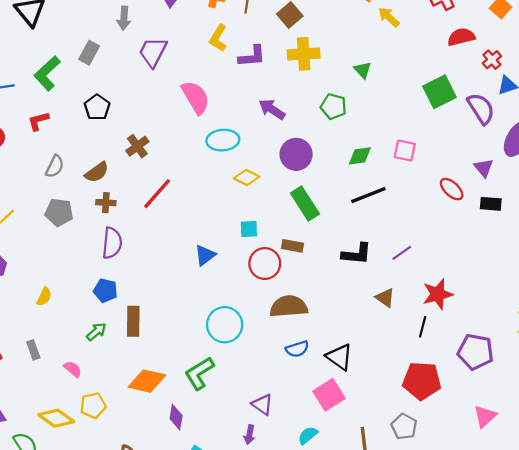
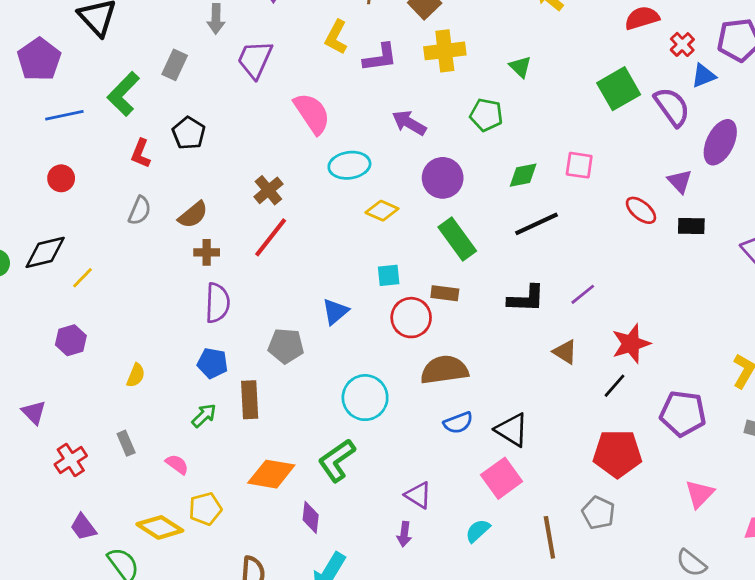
red L-shape: (38, 121) -> (141, 153), moved, turned -50
brown cross: (137, 146) -> (268, 190), moved
gray pentagon: (59, 212) -> (286, 346), moved
black line: (423, 327) -> (615, 386), turned 30

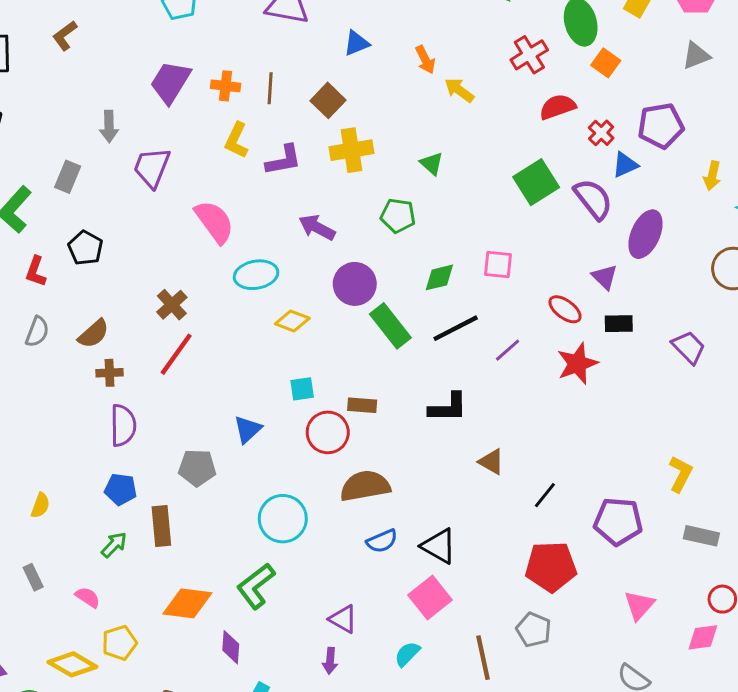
green rectangle: (457, 239) -> (390, 326), moved
purple line: (583, 294) -> (508, 350), moved
red star: (631, 344) -> (577, 364), moved

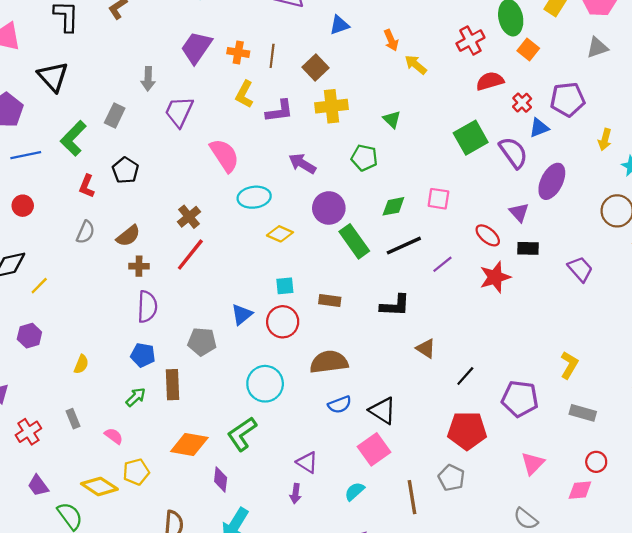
red circle: (328, 432) -> (283, 322), moved

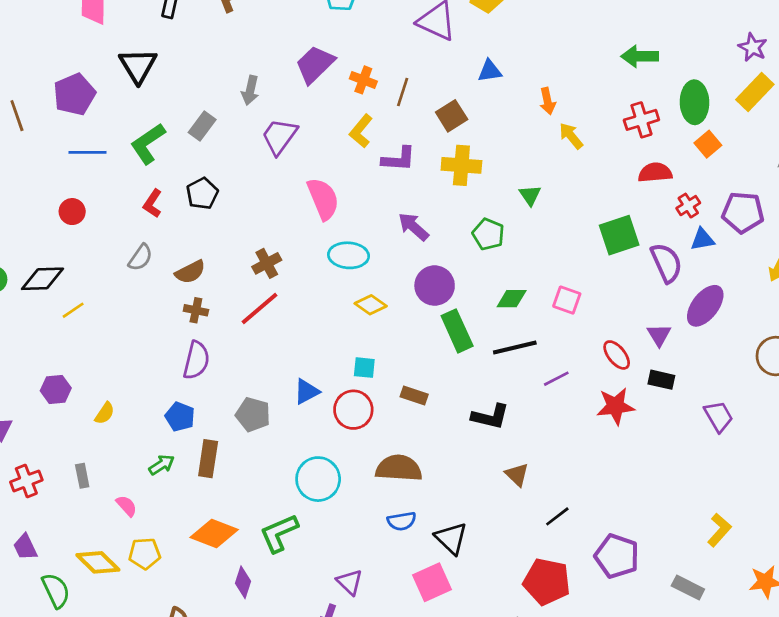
purple hexagon: (29, 336) -> (56, 389), moved
yellow L-shape: (569, 365) -> (719, 530), moved

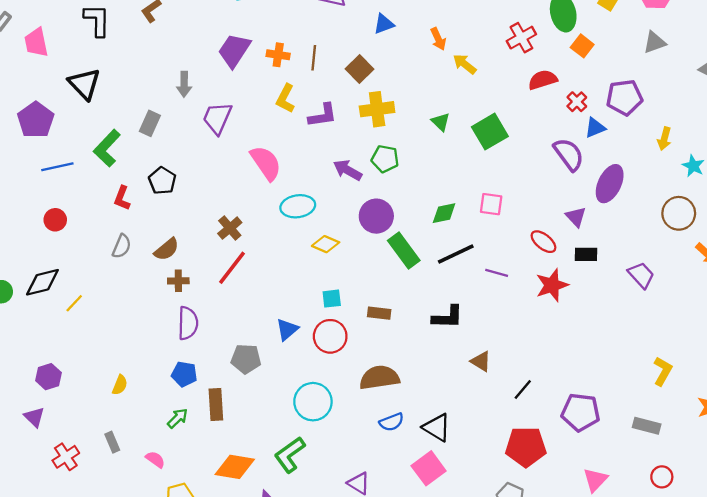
green pentagon: (488, 234) -> (385, 159), moved
green square: (619, 235) -> (490, 132), moved
purple line: (556, 379) -> (497, 273), turned 55
purple hexagon: (56, 389) -> (48, 377), moved

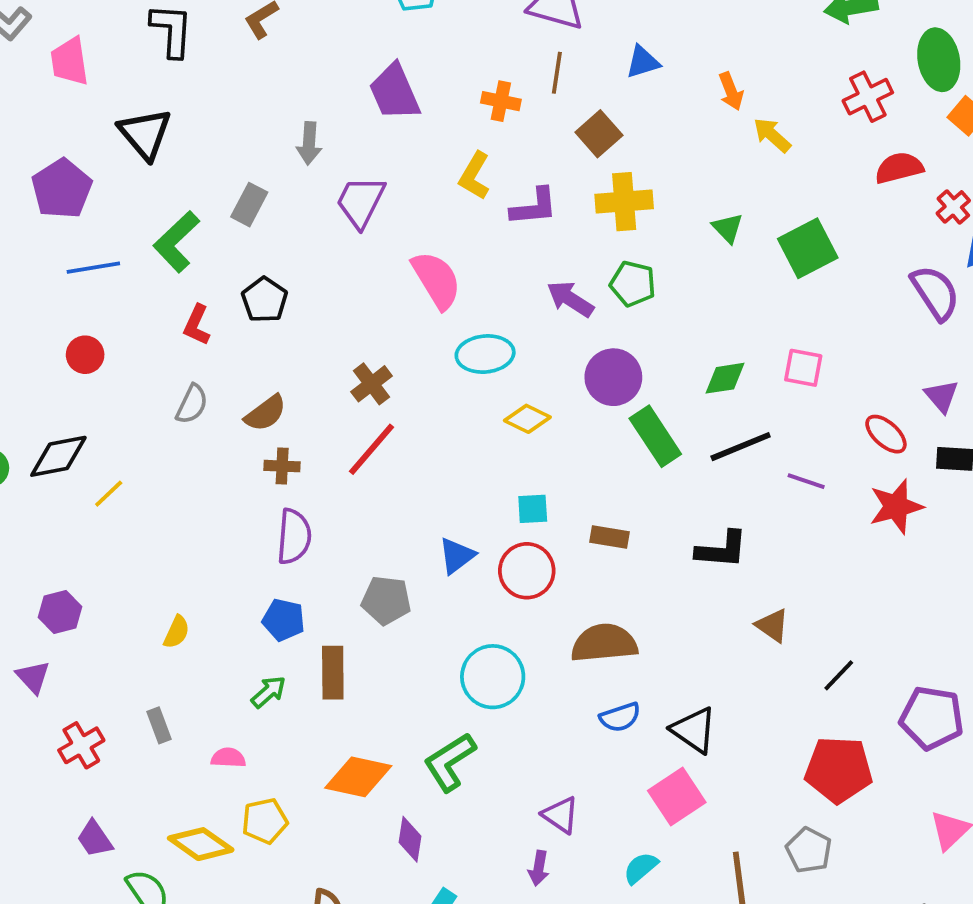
purple trapezoid: (234, 50) -> (394, 92), turned -60
orange cross: (278, 55) -> (501, 101), moved
brown line: (314, 58) -> (557, 73), moved
pink semicircle: (155, 459) -> (228, 758), turned -36

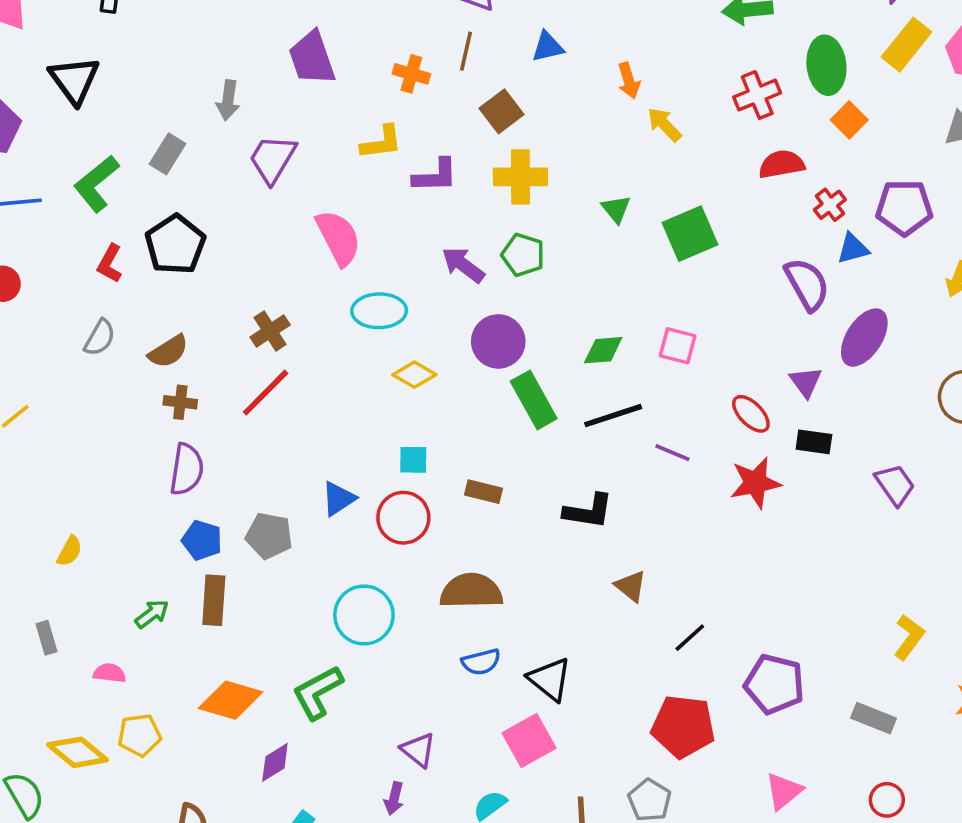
yellow L-shape: (474, 176) -> (381, 142), turned -132
black pentagon: (265, 300) -> (175, 245), size x1.4
blue pentagon: (284, 620) -> (202, 540), moved
purple diamond: (410, 839) -> (275, 762), turned 45

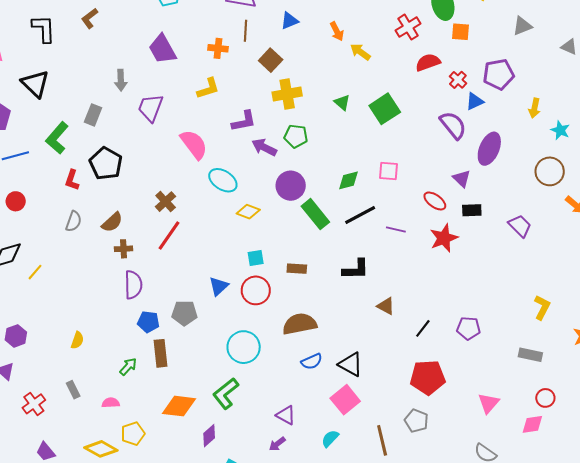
orange square: (849, 120) -> (460, 32), turned -30
purple L-shape: (435, 176) -> (244, 121), moved
cyan ellipse: (379, 311) -> (223, 180), turned 44
purple pentagon: (774, 684) -> (468, 328), moved, size x0.7
purple arrow: (394, 798) -> (277, 444), turned 48

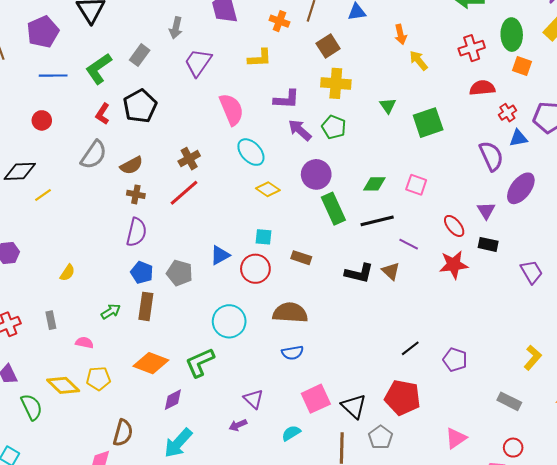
gray semicircle: (74, 221) -> (94, 155), size x1.4
brown triangle: (386, 306) -> (391, 271), moved
black triangle: (351, 364) -> (354, 406), moved

